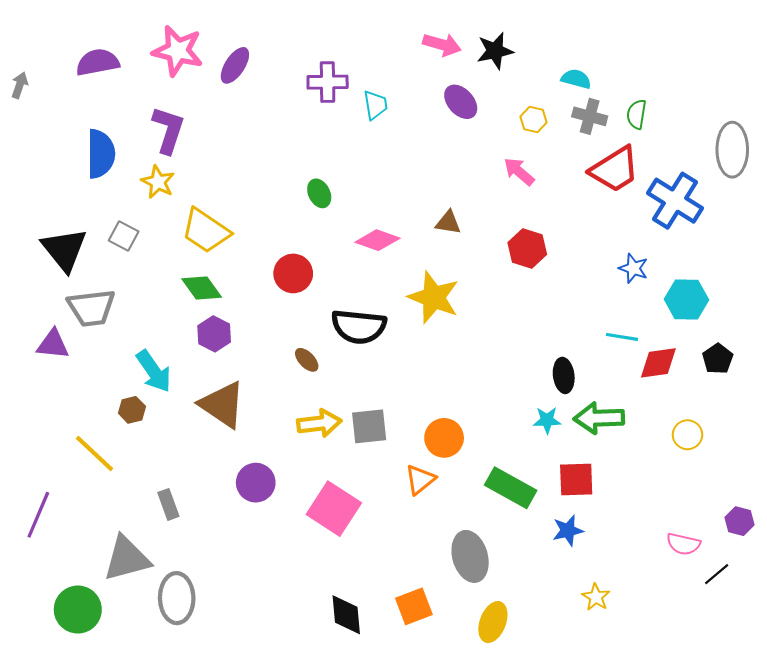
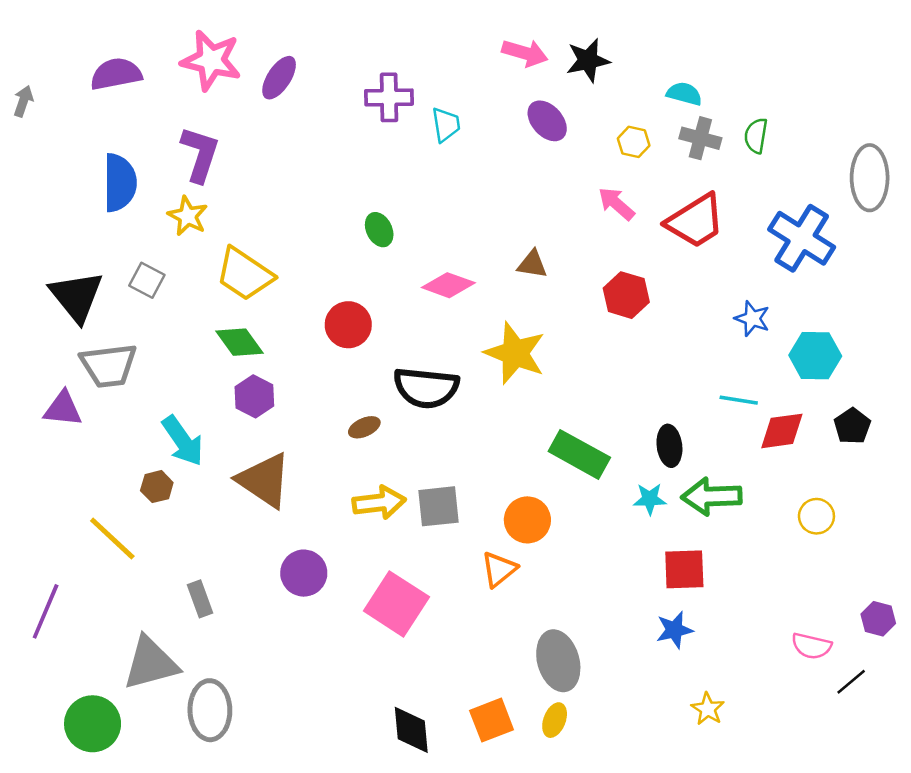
red trapezoid: (615, 169) -> (695, 221), moved
brown ellipse: (307, 360) -> (364, 427), turned -70
green rectangle: (511, 488) -> (579, 454), moved
yellow ellipse: (493, 622) -> (555, 720), moved, size x0.7

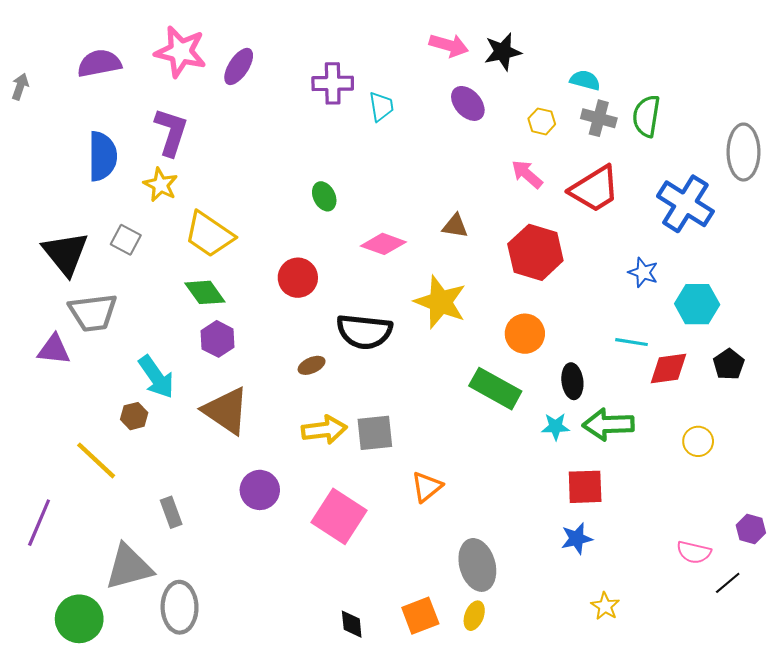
green semicircle: (756, 136) -> (646, 116), size x1.4
red hexagon: (626, 295) -> (535, 252), size x1.4
orange circle: (527, 520) -> (525, 334), moved
black diamond: (411, 730) -> (352, 624), size x0.7

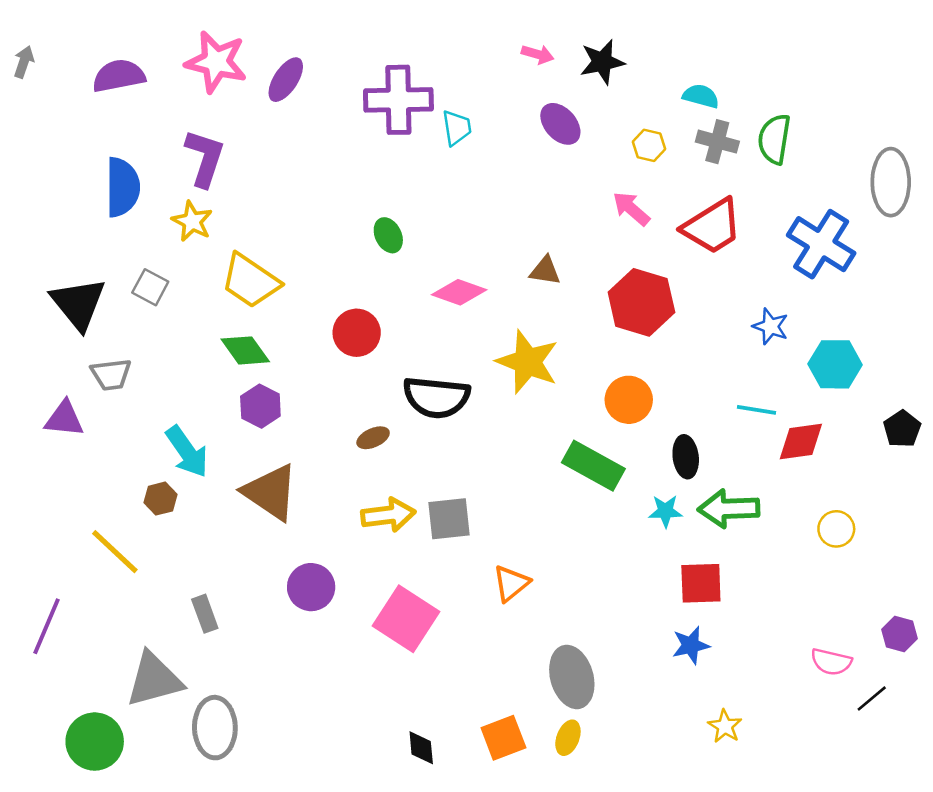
pink arrow: (449, 45) -> (538, 54), size x0.7
purple cross: (333, 83) -> (398, 100), size x1.4
gray arrow: (20, 87) -> (24, 62), moved
gray trapezoid: (93, 313) -> (111, 374), size x0.7
black pentagon: (729, 364) -> (902, 429), moved

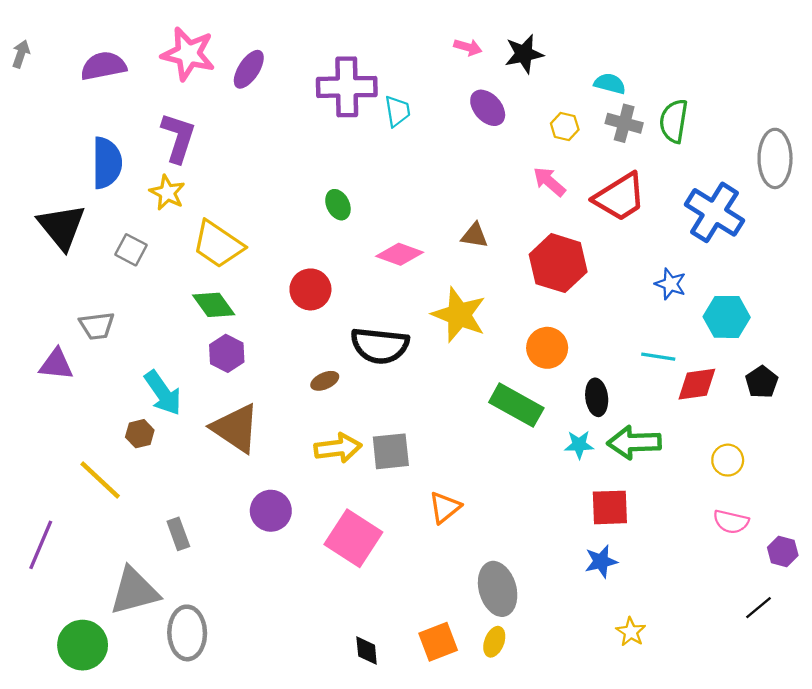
black triangle: (78, 304) -> (62, 227), moved
black pentagon: (902, 429) -> (762, 382), moved
pink semicircle: (831, 662) -> (731, 522), moved

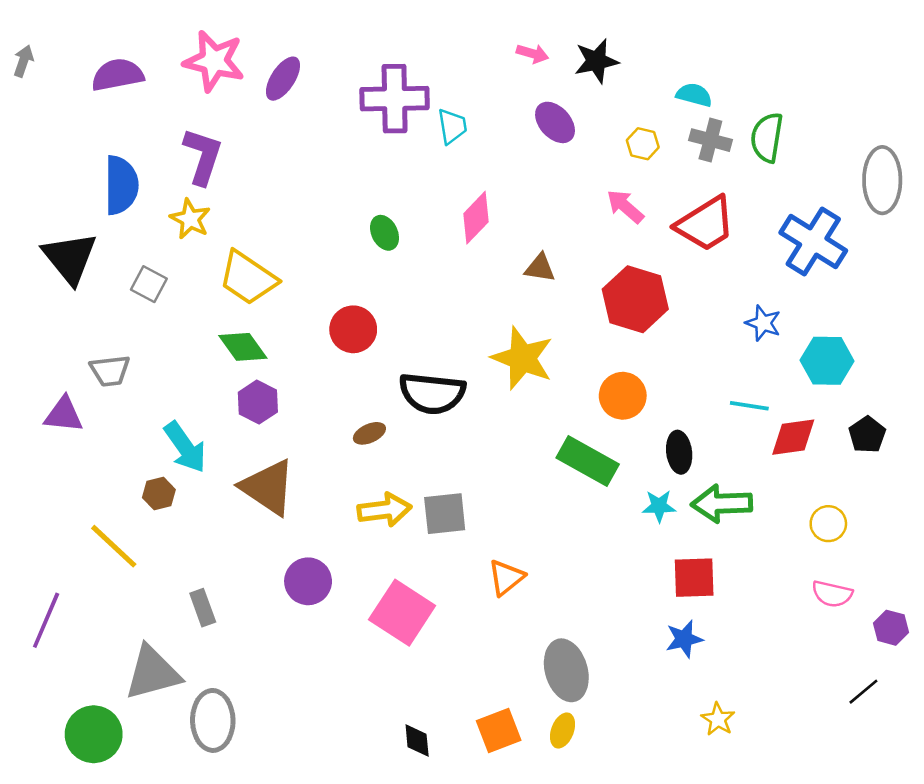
pink diamond: (400, 254) -> (476, 218), moved, turned -66

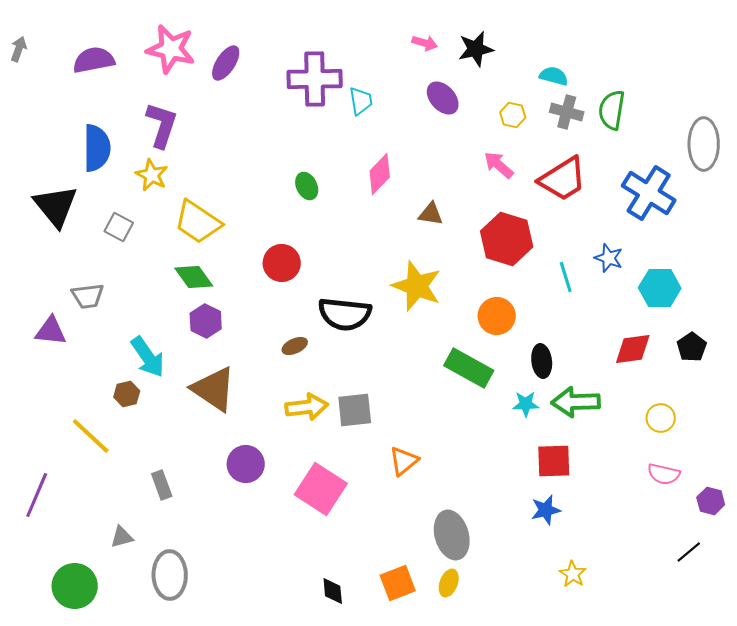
cyan line: (749, 406) -> (566, 277), moved, turned 64
gray triangle: (153, 673) -> (122, 537), size x0.5

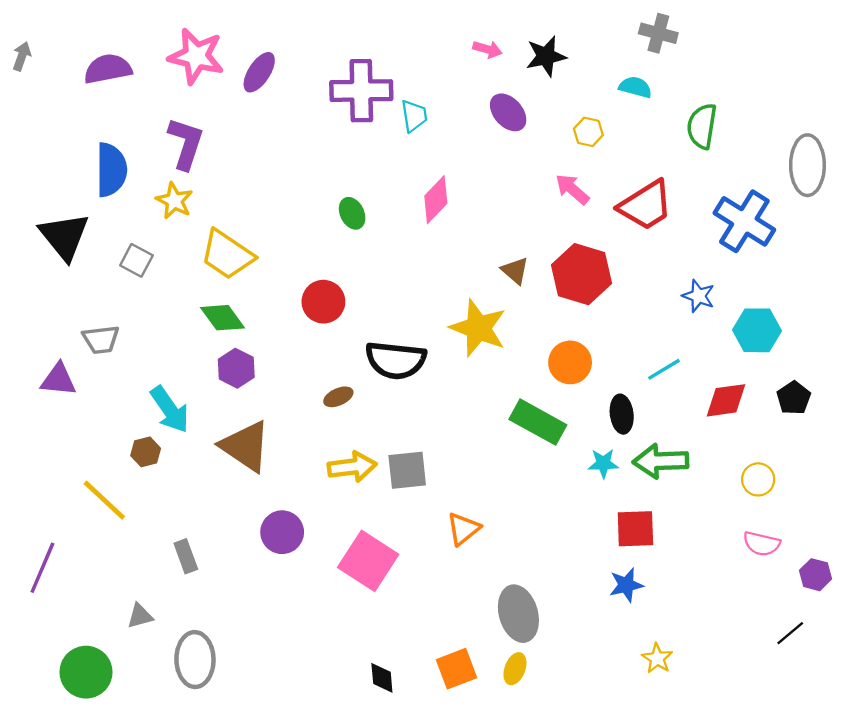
gray cross: (567, 112) -> (658, 33), moved
brown triangle: (431, 214) -> (515, 271), moved, turned 32
cyan line: (566, 277) -> (664, 369), moved, turned 76

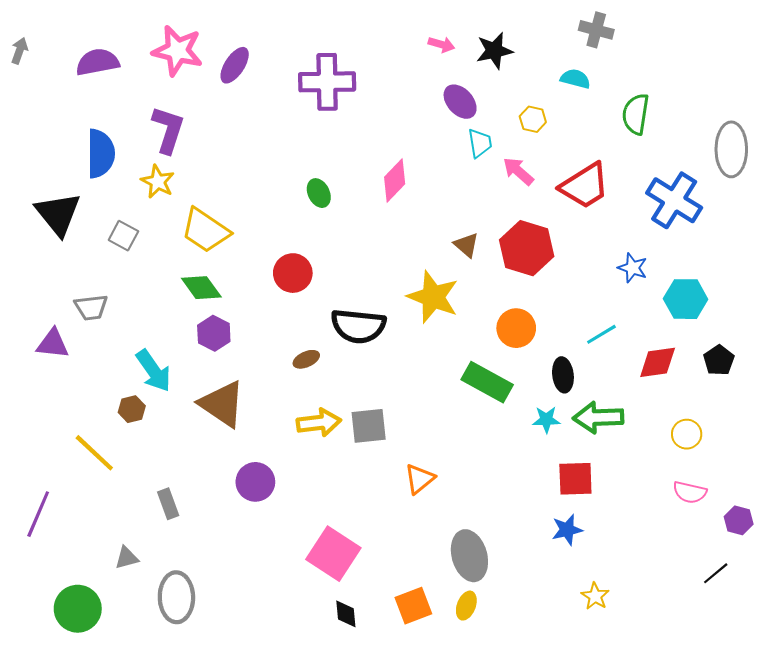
cyan trapezoid: (414, 116) -> (480, 143), moved
pink square: (368, 561) -> (333, 554), moved

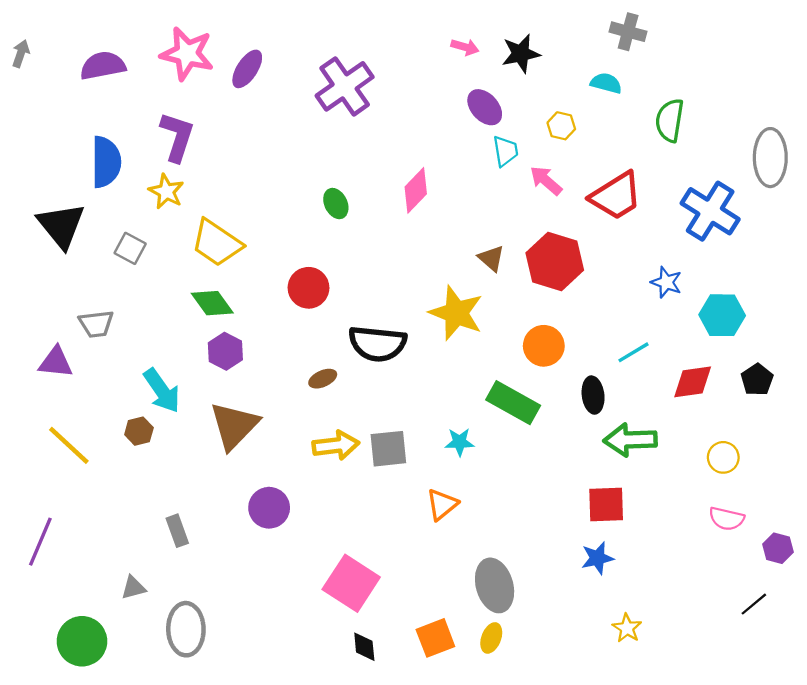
purple cross: (327, 82) -> (345, 86), turned -34
brown triangle: (222, 404) -> (234, 426), turned 40
cyan star: (546, 420) -> (460, 442), moved
yellow line: (94, 453) -> (69, 445), moved

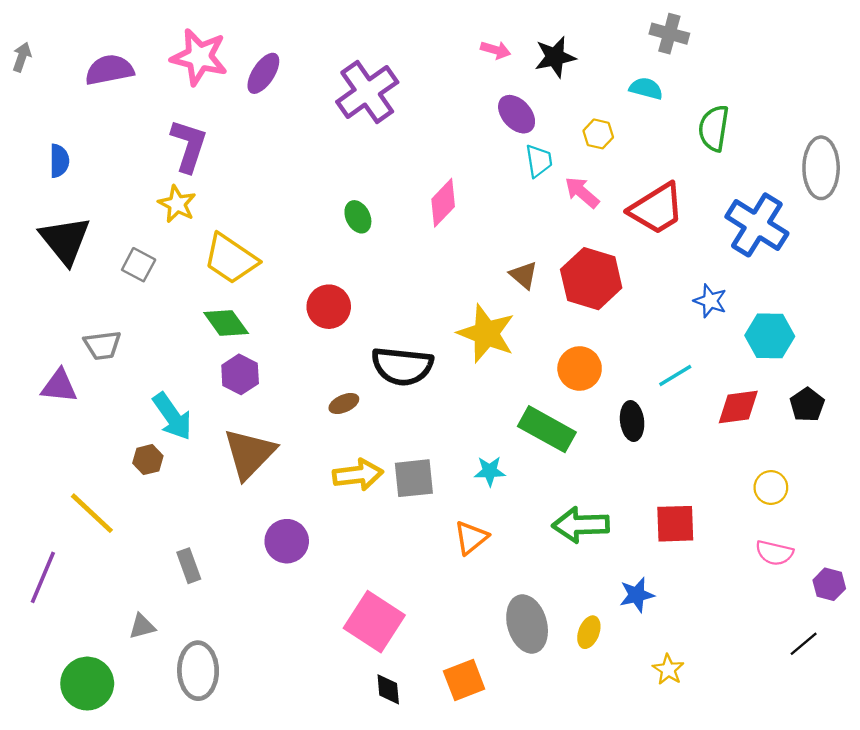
blue semicircle: (106, 162) -> (59, 161), moved, size x0.6
green arrow: (630, 440) -> (581, 525), moved
yellow line: (69, 445) -> (92, 513), moved
red square: (606, 504) -> (675, 524), moved
yellow ellipse: (491, 638) -> (589, 632), moved

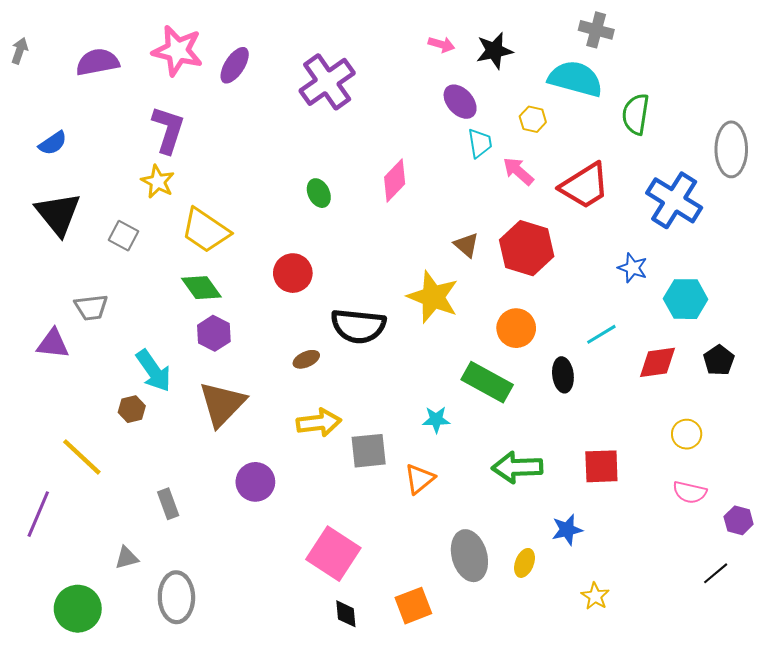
cyan semicircle: (646, 88) -> (575, 79), size x1.8
blue semicircle: (59, 161) -> (53, 143), turned 56
gray square: (414, 478) -> (369, 451), moved

